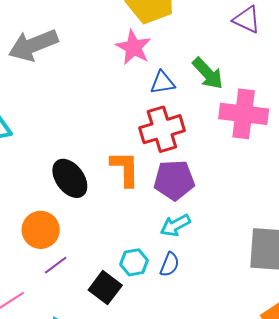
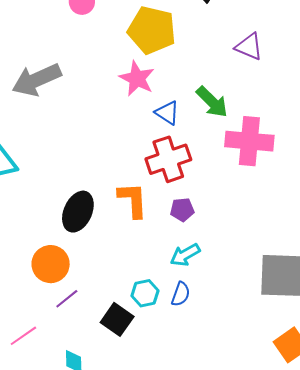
blue triangle: (163, 83) -> (167, 113), turned 44
black ellipse: (70, 178) -> (78, 212), turned 63
purple pentagon: (174, 180) -> (182, 210), size x0.6

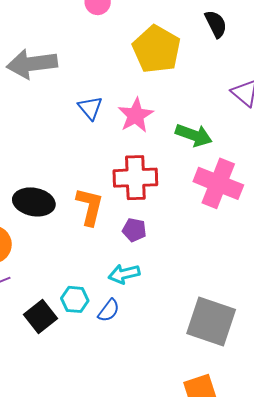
pink star: (137, 78) -> (136, 115), moved
green arrow: (212, 102) -> (194, 135), turned -42
blue triangle: (167, 113) -> (90, 108), moved
black ellipse: (78, 212) -> (34, 202), turned 60

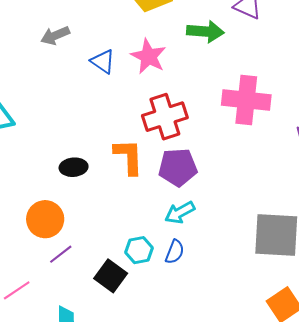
gray arrow: (32, 64) -> (55, 35), moved, size x0.6
green arrow: (194, 135) -> (205, 31), moved
black ellipse: (34, 202) -> (74, 167), size x0.7
purple pentagon: (134, 230) -> (178, 167), size x1.6

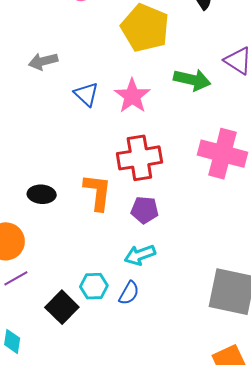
purple pentagon: (178, 167) -> (145, 210), size x0.7

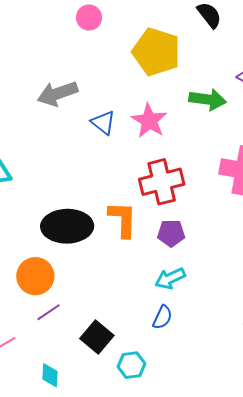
gray arrow: (43, 61) -> (58, 94), size x1.4
black ellipse: (42, 194) -> (67, 226), size x1.8
cyan hexagon: (94, 286) -> (131, 365), moved

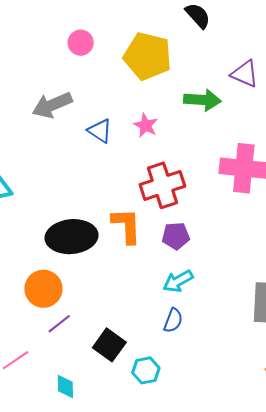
pink circle: (89, 18) -> (81, 43), moved
pink star: (149, 121) -> (146, 125), size x0.7

